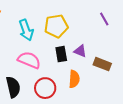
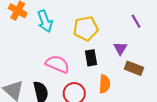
cyan arrow: (26, 30) -> (45, 21), moved
purple triangle: (80, 51) -> (120, 48), moved, turned 40

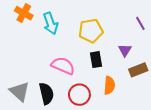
brown rectangle: (134, 68) -> (138, 70), turned -42

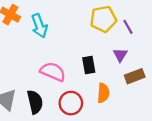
purple line: (140, 23) -> (128, 27), moved
yellow pentagon: (91, 31) -> (103, 19), moved

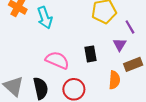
purple line: (128, 27) -> (130, 27), moved
orange semicircle: (103, 93) -> (114, 80), moved

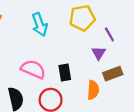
cyan arrow: (45, 18) -> (40, 25), moved
black rectangle: (90, 54) -> (65, 73), moved

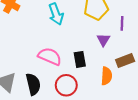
purple line: (109, 34) -> (122, 23), turned 32
purple triangle: (99, 53) -> (103, 40), moved

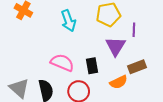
purple triangle: (103, 40) -> (116, 46), size x1.5
orange semicircle: (106, 76) -> (119, 82), turned 60

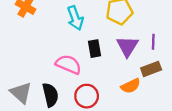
purple line: (134, 30) -> (153, 42), moved
black rectangle: (92, 66) -> (94, 49), moved

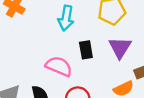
cyan arrow: (75, 18) -> (66, 18), turned 30

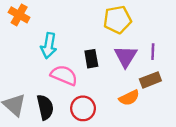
cyan arrow: (66, 18) -> (49, 46), moved

